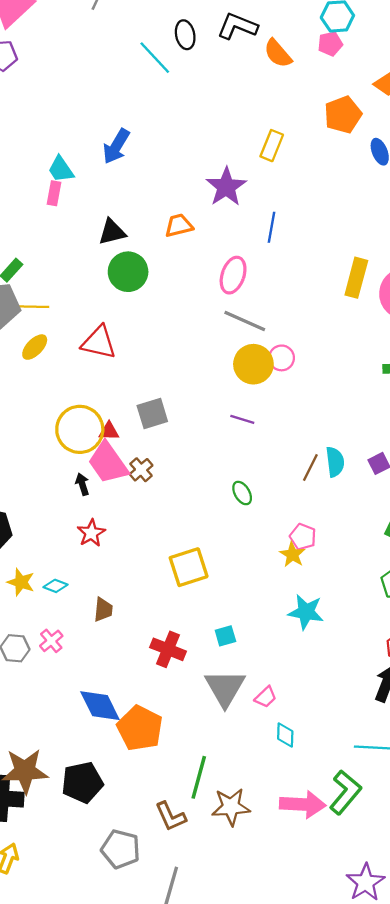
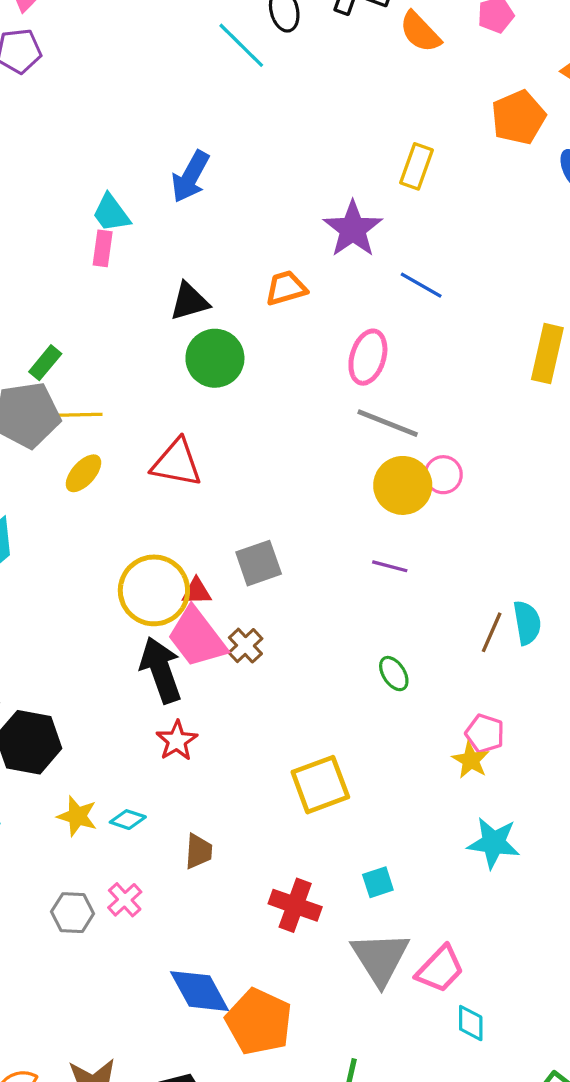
blue line: (272, 227) -> (421, 285), turned -68
black arrow: (82, 484) -> (161, 670), size x2.0
pink trapezoid: (266, 697) -> (440, 969), size x1.5

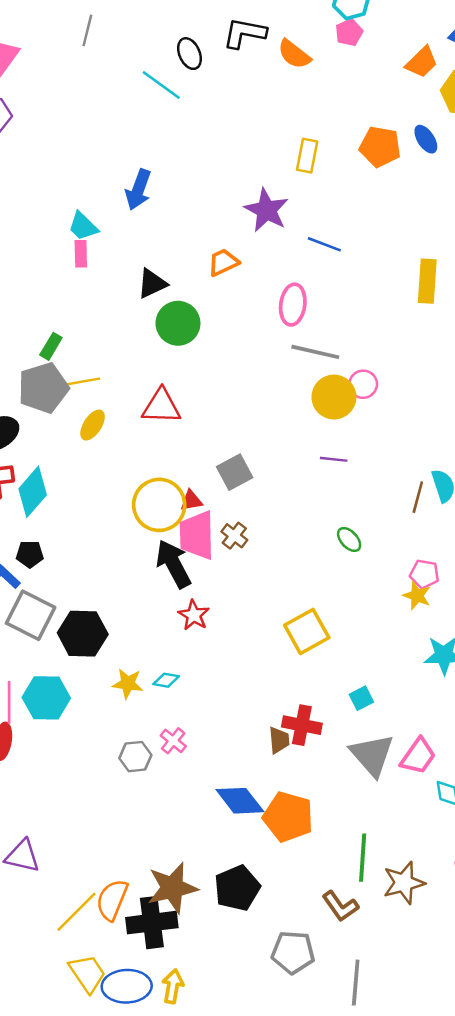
orange pentagon: (518, 117) -> (380, 147), moved, turned -30
pink trapezoid: (197, 637) -> (197, 535), turned 45
brown trapezoid: (199, 851) -> (279, 740), moved

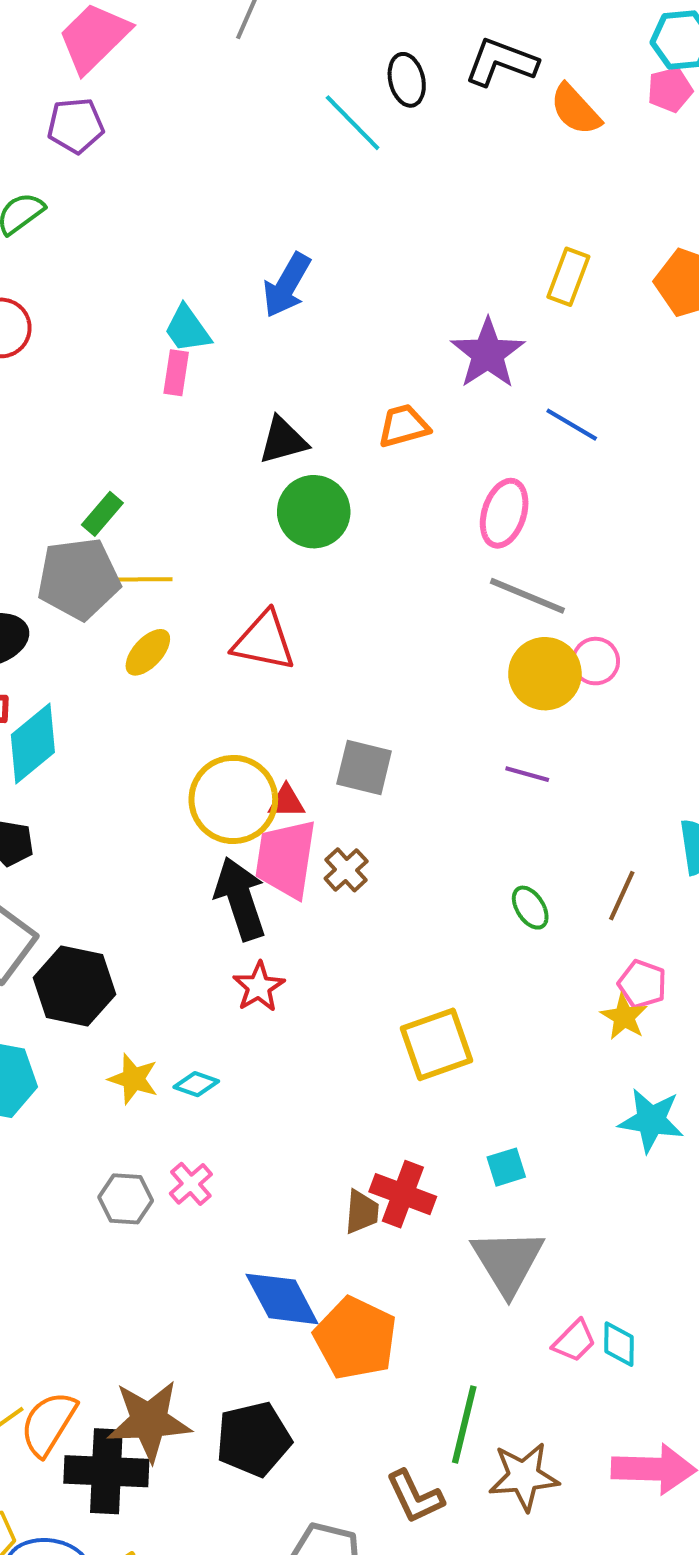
gray square: (235, 472) -> (364, 767), turned 32
brown line: (418, 497) -> (622, 896), moved
pink trapezoid: (418, 756) -> (574, 1341), moved, size x0.7

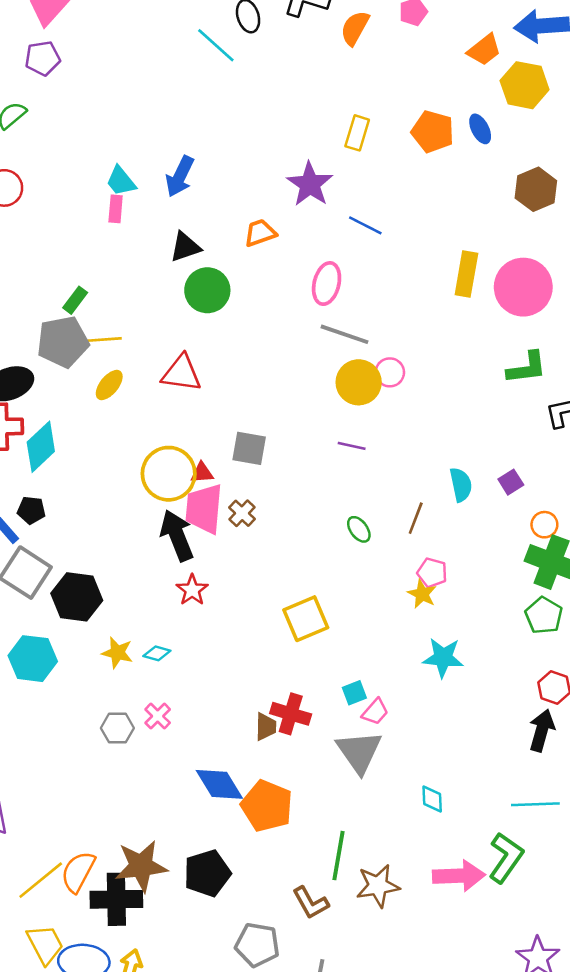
orange semicircle: (575, 110) -> (355, 28), turned 75
blue arrow: (287, 285) -> (180, 176), moved
pink trapezoid: (574, 1341) -> (375, 712), moved

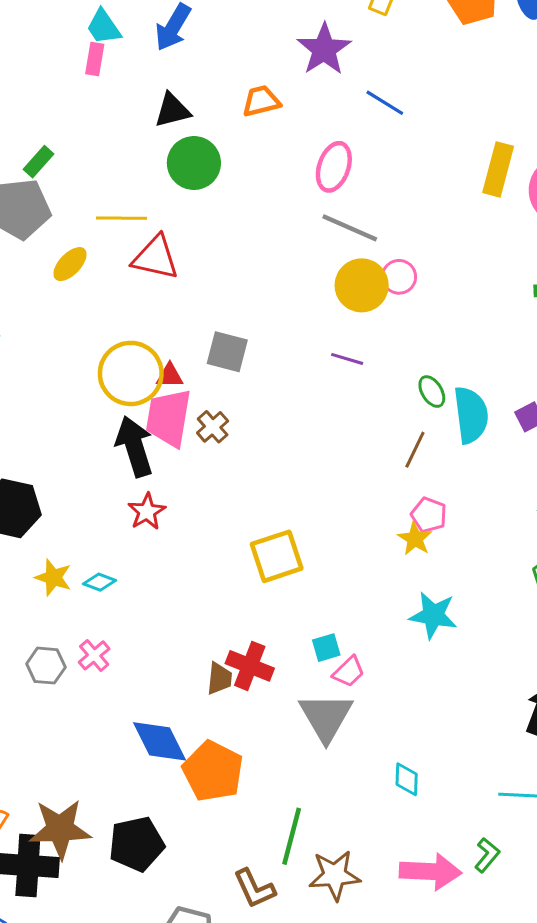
yellow line: (100, 340) -> (122, 218), moved
cyan semicircle: (461, 485) -> (471, 415), size x1.4
green ellipse: (359, 529) -> (432, 392), moved
green L-shape: (506, 858) -> (487, 855), size x0.6

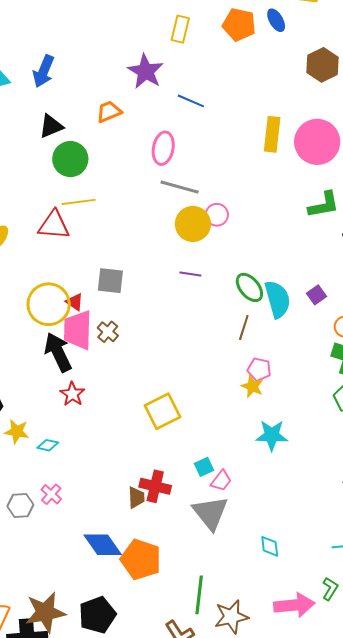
yellow line: (122, 218) -> (79, 202), moved
red triangle: (170, 376) -> (75, 302), turned 42
green ellipse: (432, 392) -> (249, 287), size x1.4
yellow star: (53, 577) -> (17, 432), moved

